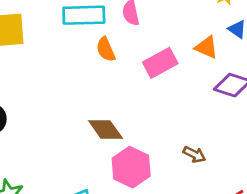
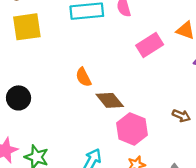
orange semicircle: (106, 49) -> (83, 77), moved

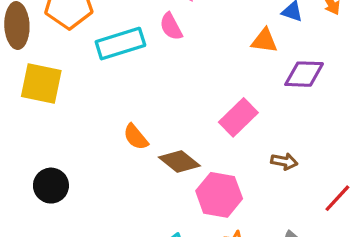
yellow square: (27, 27) -> (41, 83), turned 32
pink rectangle: (150, 45) -> (238, 117), moved

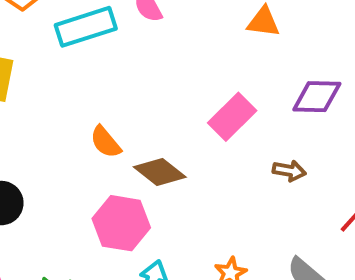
purple diamond: (304, 74) -> (317, 97), moved
pink hexagon: (219, 195) -> (121, 223), moved

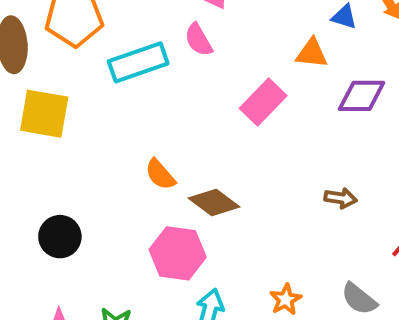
purple diamond: (317, 97) -> (362, 96), moved
pink rectangle: (232, 117) -> (263, 102), moved

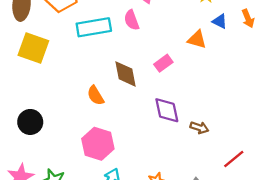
purple diamond: (362, 96) -> (167, 110), moved, turned 68
pink rectangle: (263, 102) -> (163, 63), size x0.7
brown diamond: (214, 202) -> (125, 74), moved, turned 32

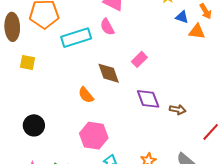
orange triangle: (197, 39) -> (197, 31), moved
yellow square: (33, 48) -> (28, 62), size x0.6

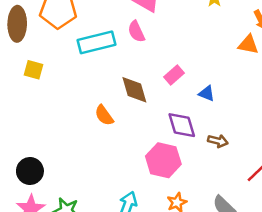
blue triangle: (182, 17) -> (207, 94), moved
black circle: (34, 125) -> (30, 171), moved
pink hexagon: (94, 136) -> (163, 160), moved

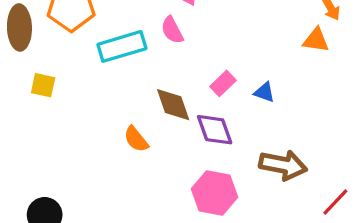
blue triangle: (207, 94) -> (264, 92), moved
purple diamond: (182, 125) -> (215, 130), moved
brown arrow: (218, 141) -> (283, 165), size x1.8

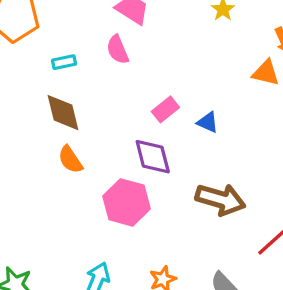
cyan rectangle: (122, 46) -> (64, 62), size x0.5
brown diamond: (173, 105) -> (63, 113), moved
pink hexagon: (214, 193) -> (126, 202), moved

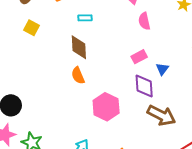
pink semicircle: (118, 50) -> (144, 21), moved
blue triangle: (208, 122) -> (162, 69), turned 32
purple diamond: (153, 157) -> (144, 86), moved

